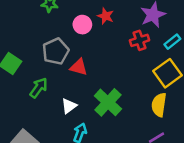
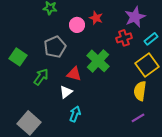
red triangle: (79, 67) -> (74, 74), moved
green cross: (108, 102) -> (98, 61), moved

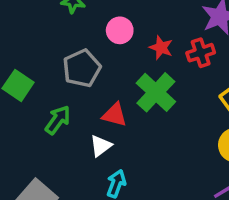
red star: (96, 18) -> (161, 48), moved

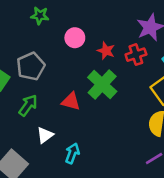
gray pentagon: (82, 68) -> (31, 66), moved
white triangle: (101, 146) -> (45, 135), moved

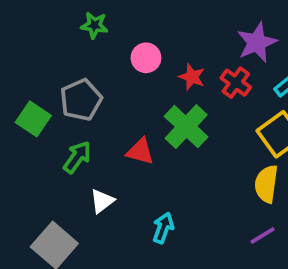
red cross: (136, 55) -> (236, 83), turned -36
cyan arrow: (72, 153) -> (163, 228), moved

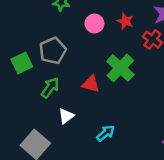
red star: (192, 77) -> (125, 21), moved
green square: (33, 119) -> (22, 63), turned 30
cyan arrow: (163, 228) -> (106, 133), turned 30

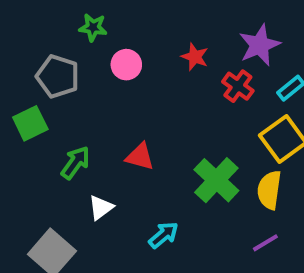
pink circle: (94, 24) -> (126, 65), moved
gray pentagon: (53, 51) -> (58, 76), moved, turned -30
green cross: (120, 68) -> (216, 180), moved

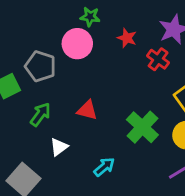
green star: (93, 27) -> (90, 17), moved
pink circle: (126, 65) -> (77, 44), size x1.4
gray pentagon: (58, 76) -> (40, 66), moved

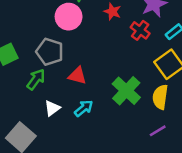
gray pentagon: (40, 66) -> (50, 52), moved
cyan arrow: (104, 167) -> (84, 108), moved

